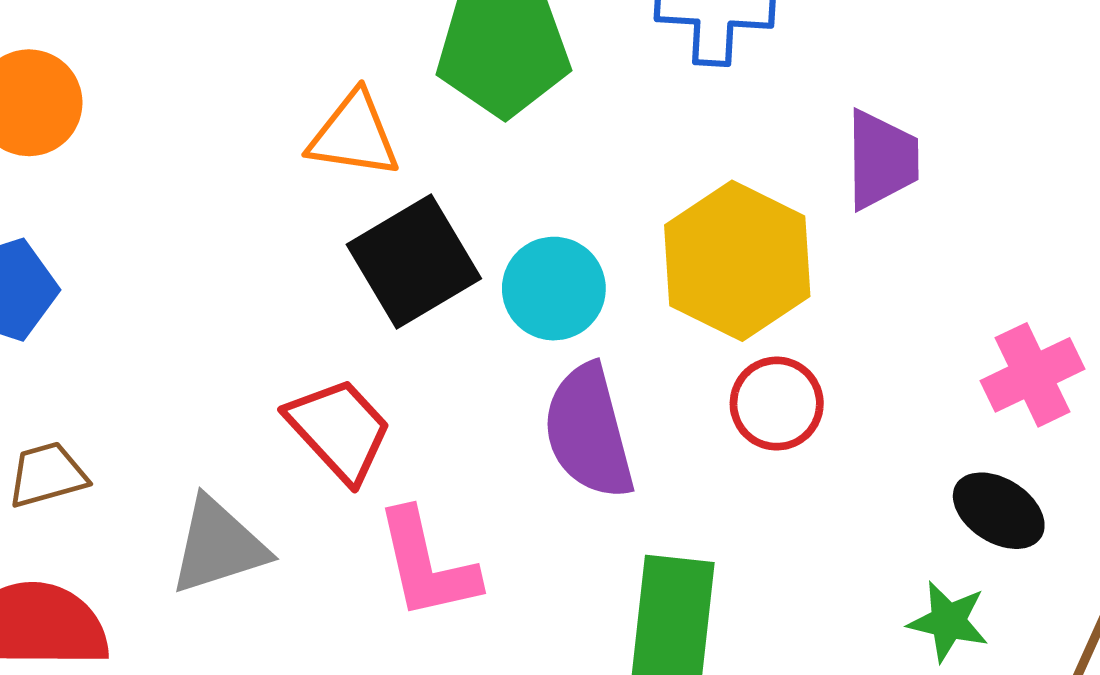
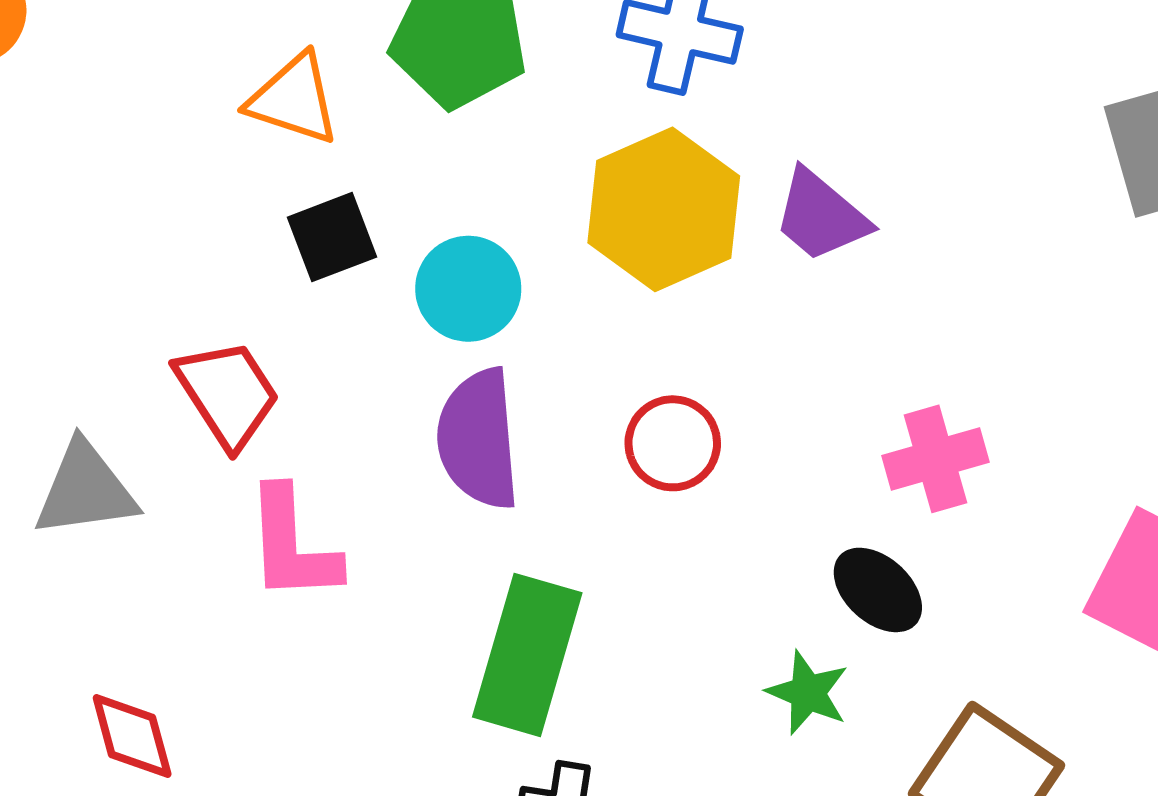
purple trapezoid: (882, 160) -> (821, 216), turned 121
yellow hexagon: (737, 261) -> (664, 209), moved
black square: (414, 262) -> (332, 237), size x0.7

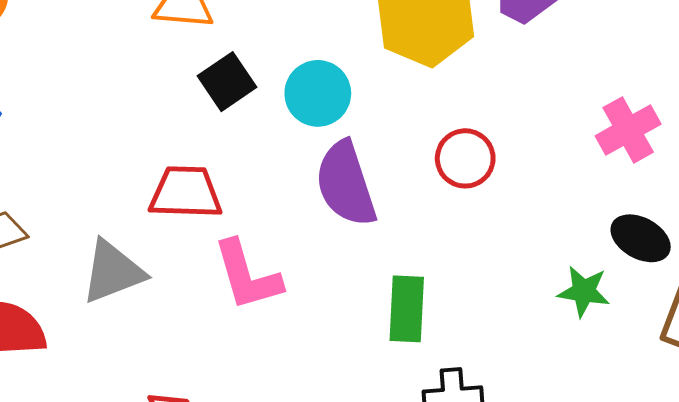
red trapezoid: (227, 394) -> (186, 192), turned -42
black ellipse: (878, 590) -> (641, 238), moved
green rectangle: (527, 655) -> (407, 309), size x0.7

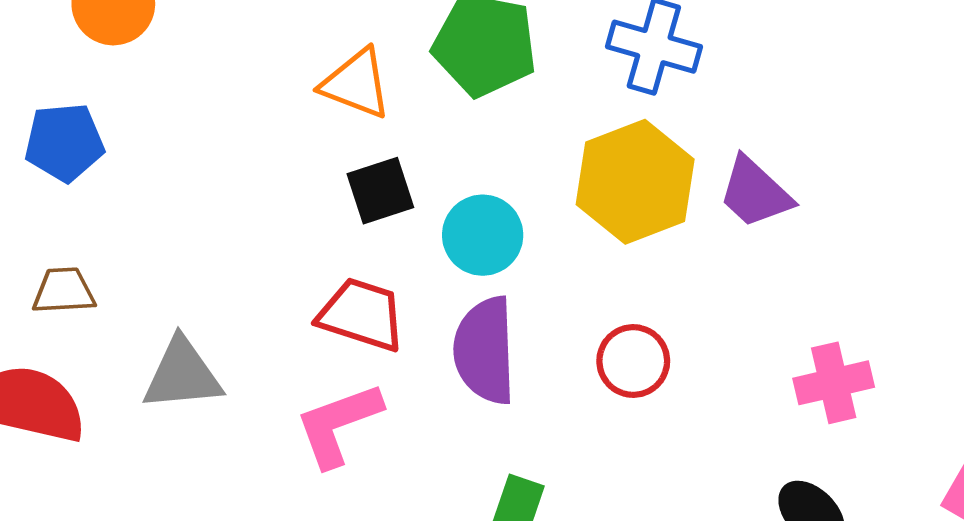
red trapezoid: (186, 192) -> (362, 315), moved
pink L-shape: (247, 275) -> (338, 424), turned 70

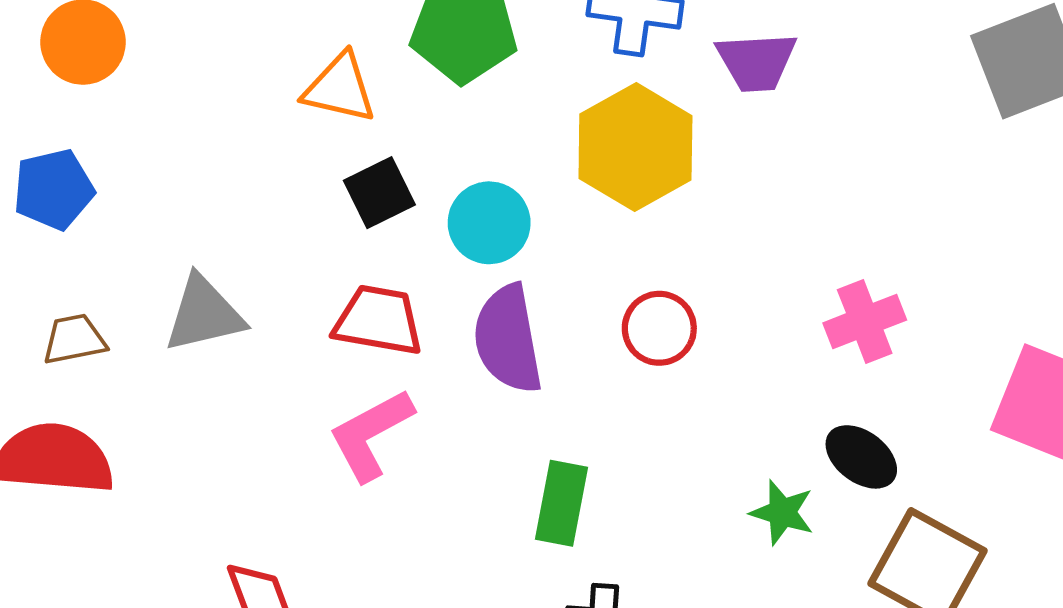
purple trapezoid: (755, 193) -> (756, 62), moved, turned -38
gray triangle: (182, 375) -> (204, 314), moved

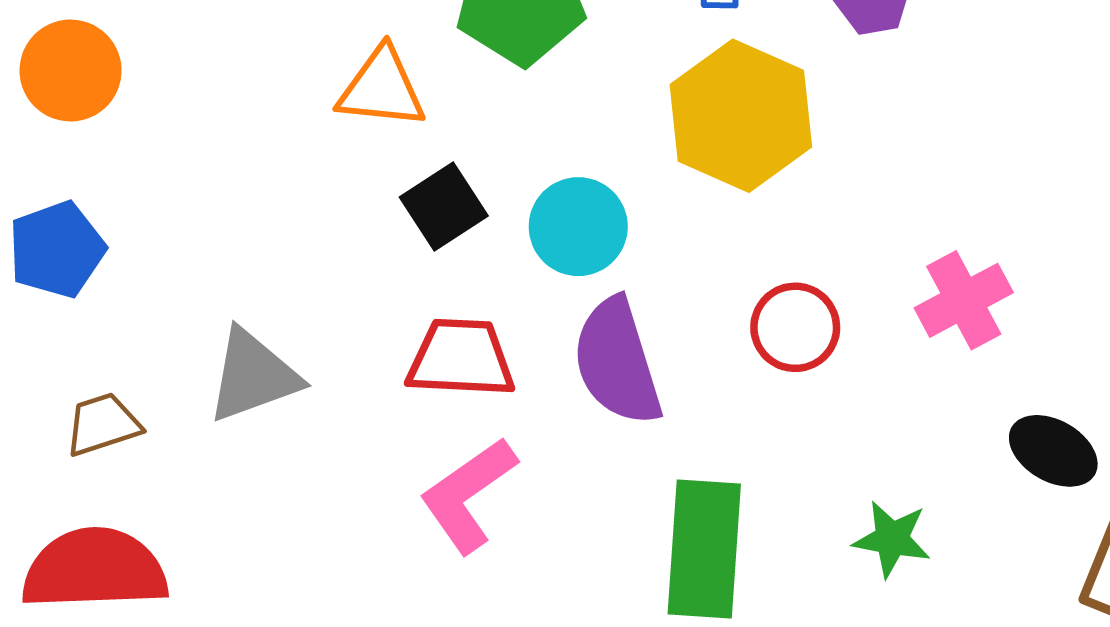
pink cross: (865, 321) -> (964, 300), moved
green rectangle: (561, 503) -> (704, 549), size x1.4
green star: (782, 512) -> (892, 539), moved

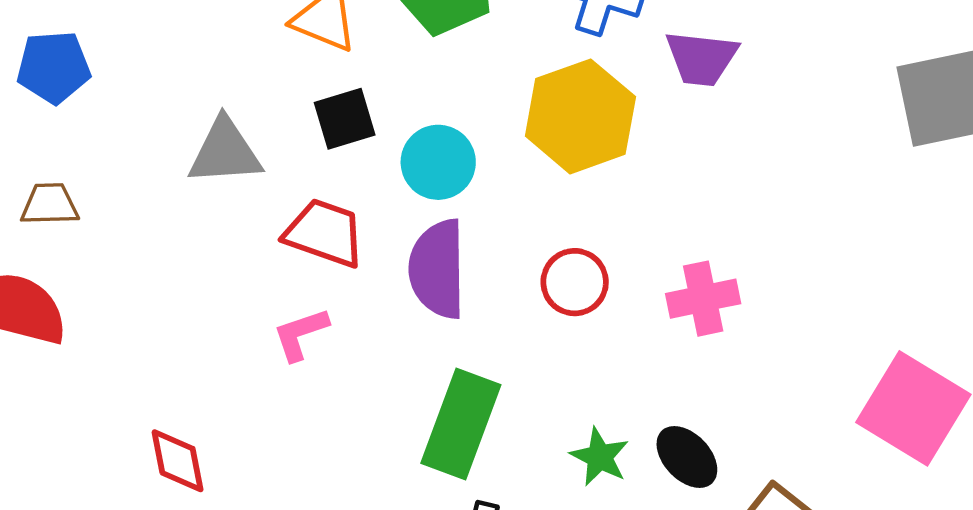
gray triangle: (253, 376) -> (225, 152), moved
black ellipse: (1053, 451) -> (687, 457), moved
pink L-shape: (468, 495) -> (301, 334), size x0.7

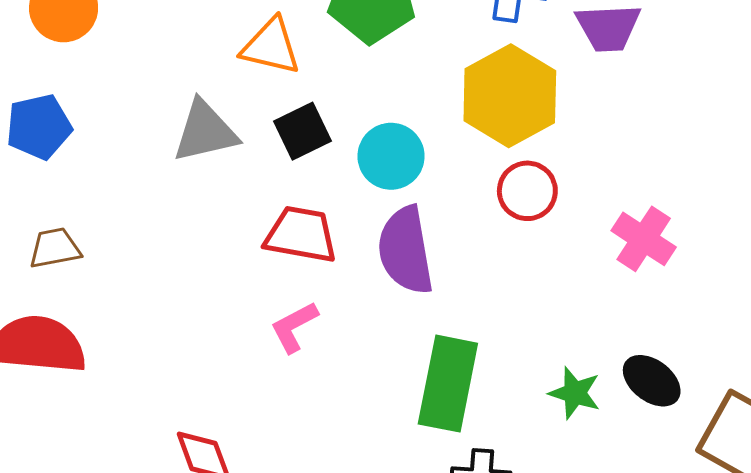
gray triangle: (225, 152) -> (205, 131), moved
red circle: (575, 282) -> (527, 191), moved
pink cross: (703, 299) -> (644, 239), turned -36

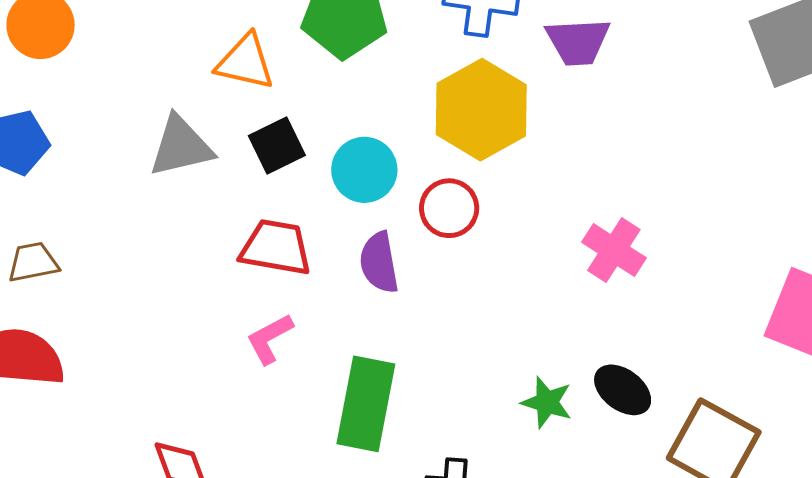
red circle: (527, 191) -> (449, 208), moved
purple semicircle: (406, 250) -> (379, 263), size x0.7
green rectangle: (448, 384) -> (366, 404), moved

